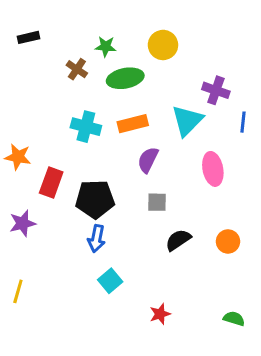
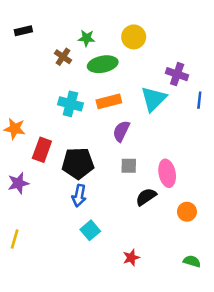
pink ellipse: (213, 169) -> (167, 173), moved
orange circle: (228, 241) -> (187, 212), moved

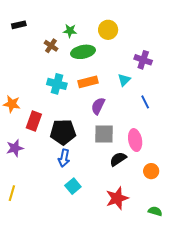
cyan triangle: (153, 99) -> (124, 80), size x0.6
blue line: (199, 100) -> (145, 102), moved, turned -32
gray square: (129, 166) -> (104, 134), size x1.5
red star: (131, 258) -> (117, 198), moved, size x1.6

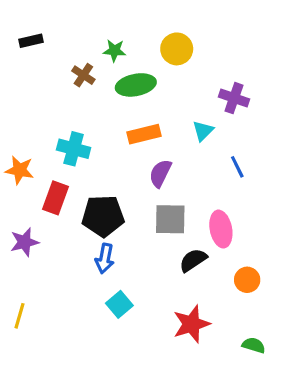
cyan cross: (57, 84) -> (74, 149), moved

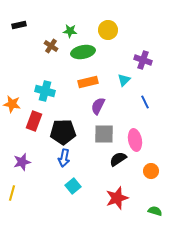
purple star: (24, 242) -> (22, 162), moved

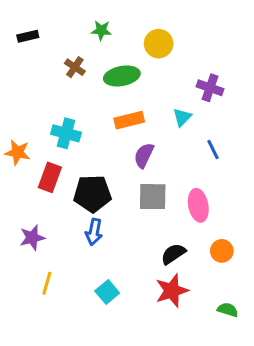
green star: (70, 31) -> (101, 30), moved
black semicircle: (118, 159) -> (173, 254), moved
cyan square: (73, 186) -> (107, 292), moved
yellow line: (12, 193) -> (47, 283), moved

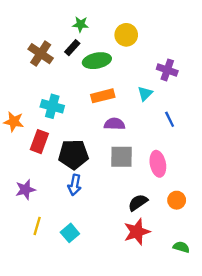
black rectangle: (28, 36) -> (72, 48), moved, turned -35
brown cross: (75, 67) -> (41, 54), moved, size x1.5
purple semicircle: (144, 155) -> (114, 124), turned 66
cyan square: (107, 292) -> (70, 233), moved

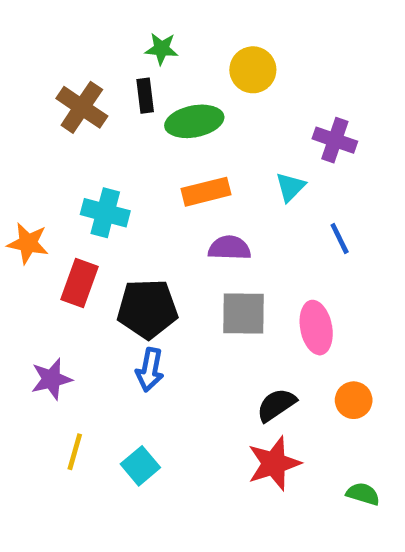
black rectangle: (72, 48) -> (145, 96), turned -49

